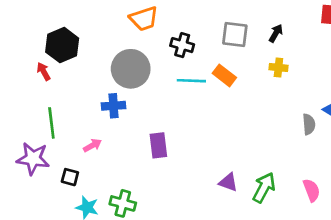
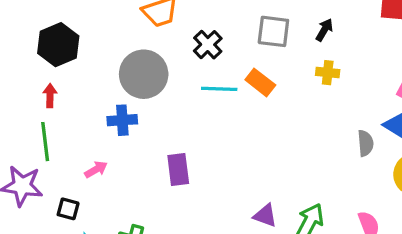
black cross: (182, 45) -> (208, 45), turned 30
red arrow: (44, 71) -> (50, 96), moved, turned 30

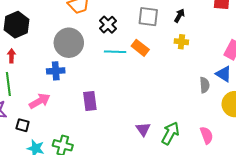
pink arrow: (96, 169) -> (40, 101), size x1.5
purple triangle: (265, 215) -> (143, 129), turned 35

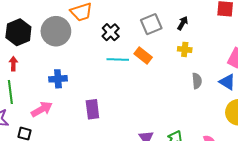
gray square: (148, 17) -> (151, 24), turned -30
gray circle: (69, 43) -> (56, 31), moved
gray semicircle: (205, 85) -> (197, 81), moved

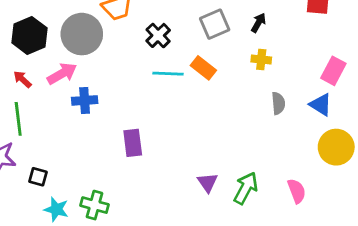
red arrow: (13, 64) -> (22, 79), turned -48
pink arrow: (42, 109) -> (62, 74), moved

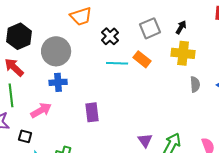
gray circle: (82, 34) -> (56, 51), moved
yellow cross: (261, 59) -> (183, 53), size x1.6
pink arrow: (62, 74) -> (41, 110), moved
red arrow: (22, 79) -> (14, 67), size x1.5

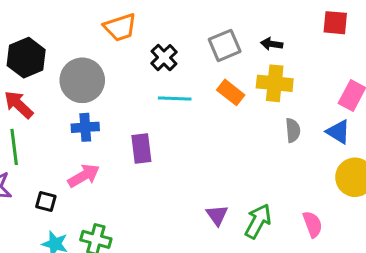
black arrow: (181, 27) -> (272, 44), turned -112
orange rectangle: (142, 59) -> (231, 92), moved
pink arrow: (41, 110) -> (84, 176), moved
purple rectangle: (92, 112) -> (141, 148), moved
black square: (25, 136) -> (46, 202), moved

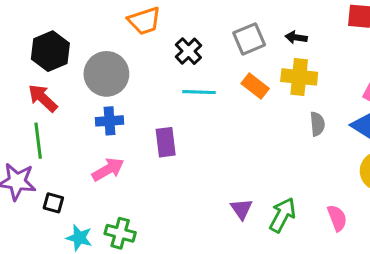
black square: (46, 202) -> (53, 203), moved

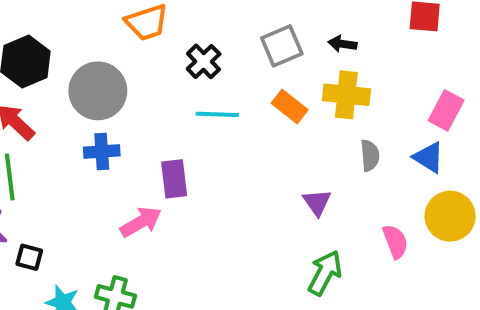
pink arrow: (108, 169) -> (141, 222), moved
purple triangle: (241, 209) -> (317, 202), moved
pink semicircle: (337, 218) -> (395, 242), moved

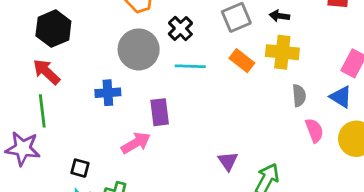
gray circle: (98, 91) -> (139, 49), moved
purple triangle: (317, 202) -> (228, 161), moved
pink semicircle: (395, 242) -> (314, 130), moved
black square: (29, 257) -> (80, 168), moved

